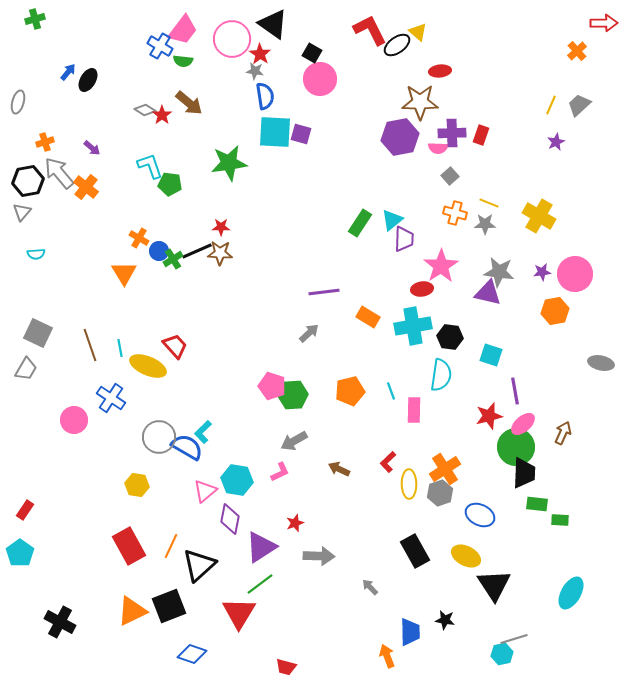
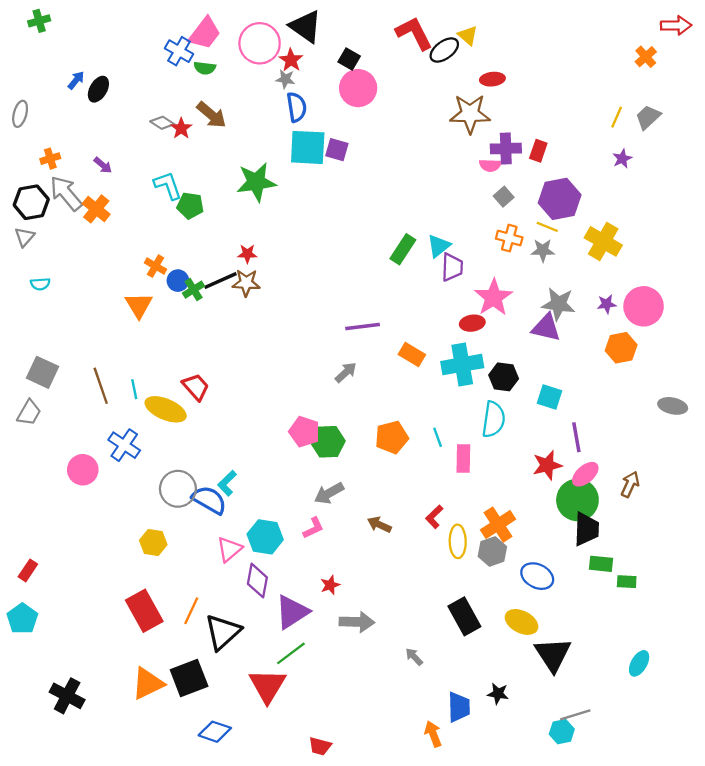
purple hexagon: (400, 137) -> (560, 199), moved
cyan ellipse: (571, 593) -> (639, 663), size x0.7

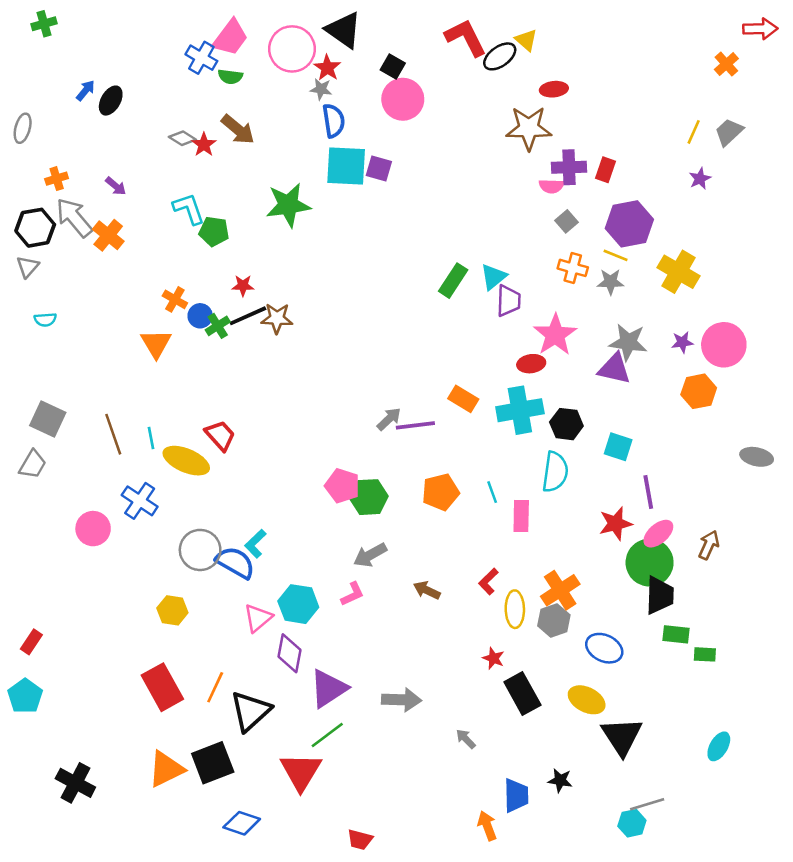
red star: (247, 254) -> (243, 286), moved
purple line: (363, 326) -> (415, 425), moved
red star: (330, 585) -> (493, 658), moved, turned -30

